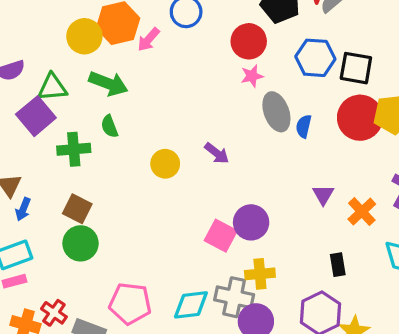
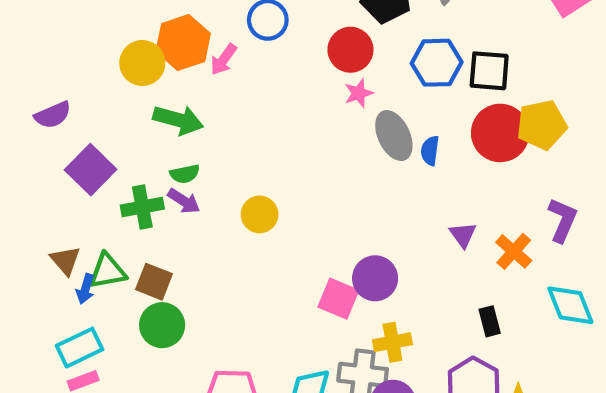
green triangle: (52, 87) -> (108, 271), moved
green semicircle: (109, 126) -> (185, 174), turned -75
purple arrow: (217, 153) -> (184, 201), moved

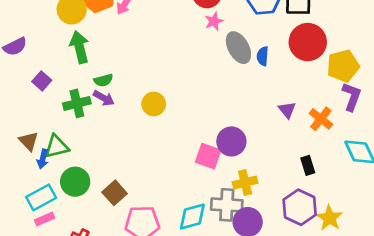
green arrow: (178, 120) -> (80, 47), moved, turned -116
yellow pentagon: (542, 125) -> (343, 66), moved
purple square: (91, 170) -> (42, 81), size x0.6
brown square: (154, 282) -> (115, 193), moved, turned 30
green circle: (162, 325) -> (75, 182), moved

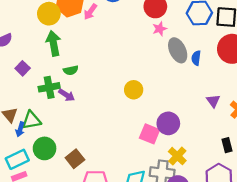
purple arrow: (104, 98) -> (67, 95), moved
yellow circle: (154, 104) -> (134, 90), moved
yellow cross: (245, 183) -> (177, 156), turned -36

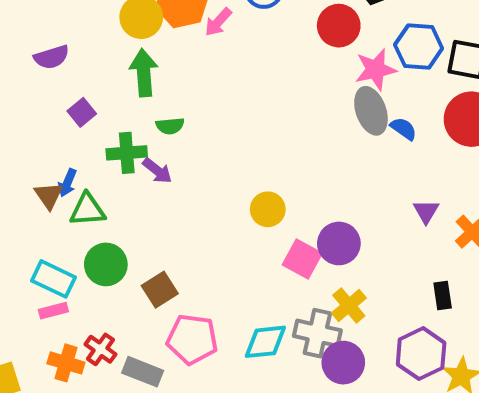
pink star: (160, 29) -> (376, 70), moved, size x1.5
blue semicircle: (196, 58) -> (404, 129), turned 112
yellow circle: (134, 90) -> (268, 209), moved
blue arrow: (20, 129) -> (67, 183), moved
cyan rectangle: (17, 159) -> (53, 279), turned 45

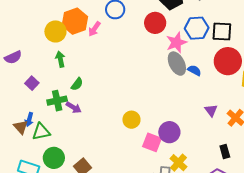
green arrow: (144, 73) -> (60, 59), size x0.7
green semicircle: (170, 126) -> (77, 84), turned -40

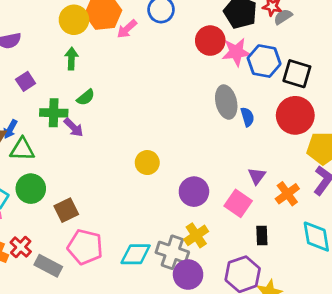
pink star: (176, 43) -> (236, 52), moved
blue semicircle: (194, 70) -> (247, 117), turned 32
pink square: (152, 142) -> (238, 203), moved

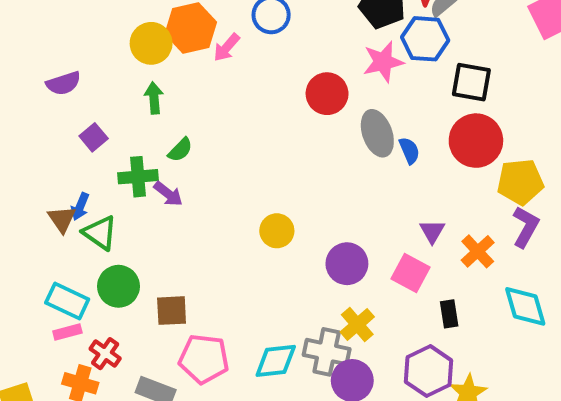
red circle: (210, 41) -> (327, 94), moved
blue hexagon: (264, 61) -> (425, 39), moved
green triangle: (22, 149) -> (100, 233), turned 40
brown square: (66, 210) -> (172, 311), turned 30
red cross: (21, 247) -> (105, 354), moved

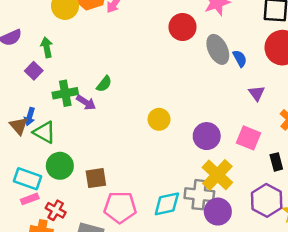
green arrow: (154, 98) -> (47, 47), moved
green semicircle: (180, 150) -> (104, 84), moved
purple triangle: (432, 231) -> (257, 93), moved
yellow cross: (357, 324) -> (217, 175), size x1.4

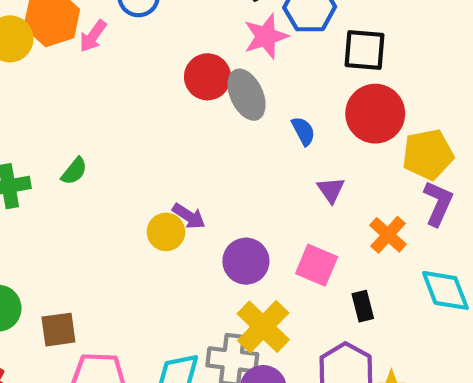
gray ellipse: (218, 49) -> (247, 95), moved
purple arrow: (86, 102) -> (189, 216), moved

